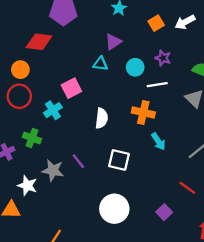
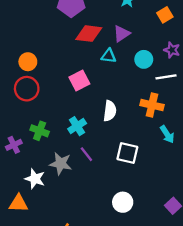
red diamond: (39, 42) -> (89, 34), moved
cyan cross: (53, 110) -> (77, 126), moved
white circle: (114, 209) -> (123, 202), size x0.7

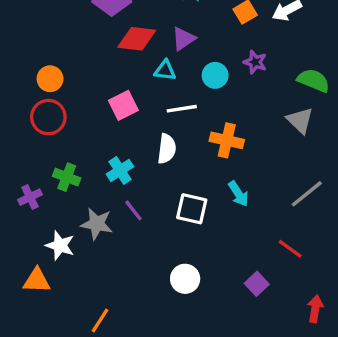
white line: (166, 77) -> (182, 109), moved
cyan arrow: (167, 134) -> (238, 194), moved

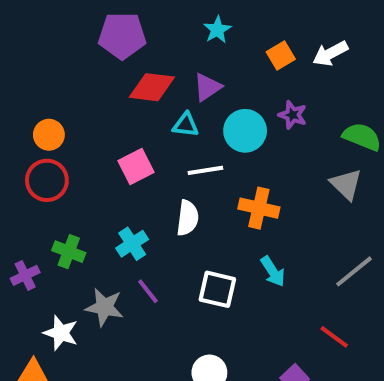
cyan circle: (215, 75) -> (245, 131), size x1.4

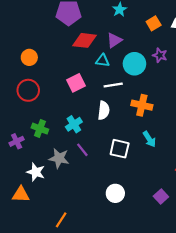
orange circle: (49, 135) -> (29, 57), moved

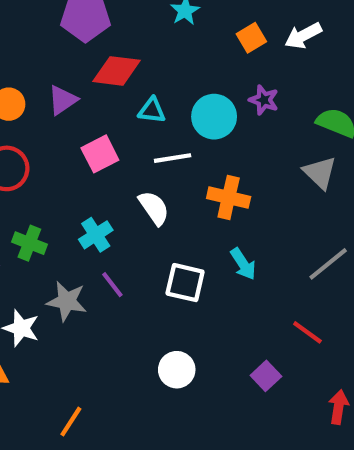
purple triangle: (114, 40) -> (63, 100), moved
white semicircle: (104, 110) -> (154, 208), turned -42

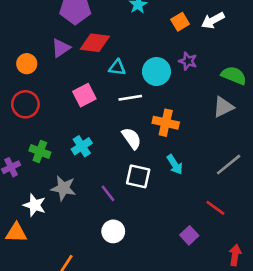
purple triangle: (63, 100) -> (61, 48), moved
gray triangle: (320, 173) -> (223, 107), turned 50
white semicircle: (154, 208) -> (132, 138), moved
purple line: (112, 285) -> (108, 193), moved
white circle: (177, 370) -> (113, 231), moved

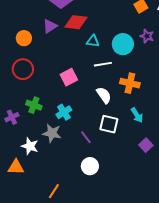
pink square: (84, 95) -> (69, 77), moved
cyan cross: (82, 146) -> (64, 112), moved
purple square: (189, 235) -> (146, 145), moved

